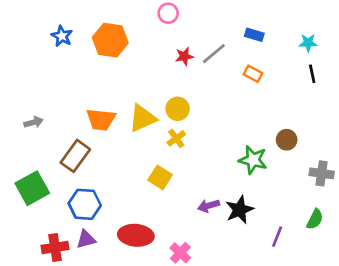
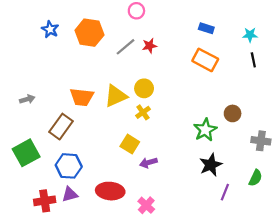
gray line: (214, 54) -> (125, 47), moved
orange rectangle: (253, 74) -> (205, 60), size x1.6
green star: (253, 160) -> (205, 130), turned 30
purple arrow: (209, 206) -> (148, 163), moved
black star: (239, 210) -> (211, 165), moved

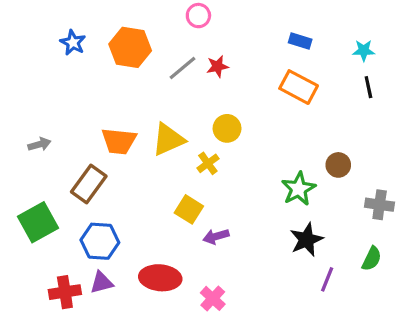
yellow circle: (144, 88) -> (227, 128), moved

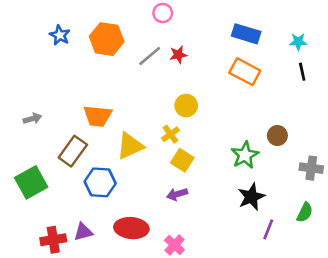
blue rectangle: (300, 41) -> (246, 34), size x1.5
yellow triangle: (168, 140) -> (130, 146), moved
yellow square: (189, 209) -> (182, 160), moved
blue hexagon: (100, 241) -> (100, 182), moved

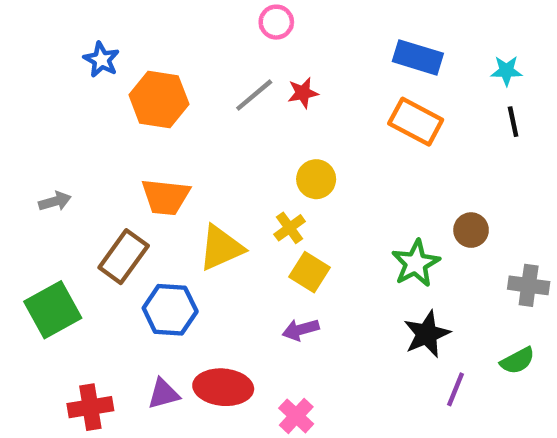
orange hexagon: (107, 39) -> (159, 99), moved
green semicircle: (305, 212) -> (518, 361), turned 36
purple triangle: (83, 232) -> (163, 394), moved

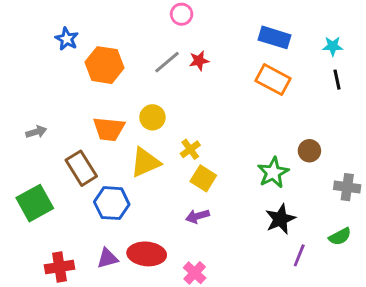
yellow circle: (316, 179) -> (152, 117), moved
brown rectangle: (124, 257) -> (81, 168), turned -68

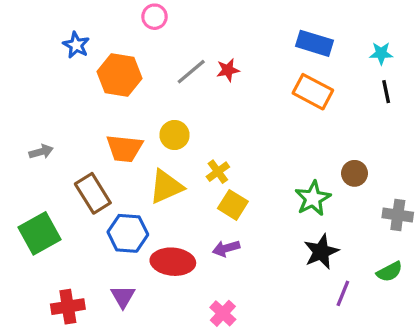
pink circle: (182, 14) -> (155, 17), moved
red ellipse: (147, 254) -> (173, 262), moved
purple triangle: (107, 258) -> (123, 297), turned -45

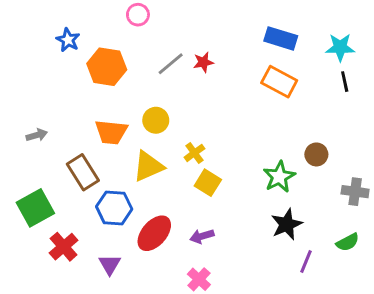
cyan star: (381, 53) -> (340, 47), size x1.4
purple arrow: (226, 248) -> (202, 236), moved
red ellipse: (173, 262) -> (154, 233), turned -54
red cross: (68, 307) -> (64, 247), moved, turned -32

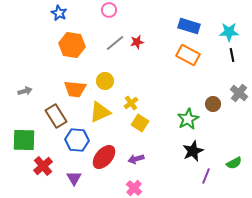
pink circle: (138, 15) -> (109, 10), moved
blue star: (68, 40) -> (59, 13), moved
gray cross: (355, 192) -> (239, 93), moved, turned 30
green square: (35, 208) -> (24, 140), turned 30

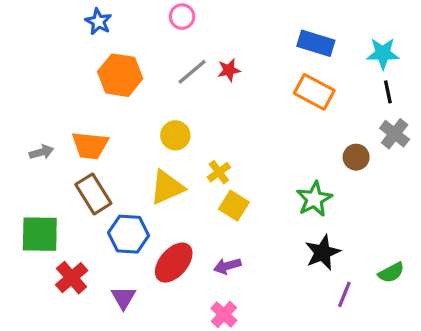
orange trapezoid: (75, 89) -> (90, 145), moved
gray cross: (239, 93) -> (395, 134), moved
brown circle: (213, 104) -> (356, 157), moved

